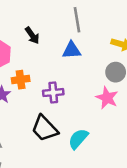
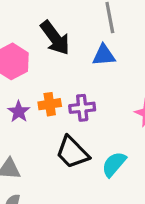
black arrow: (32, 35) -> (55, 38), size x1.6
orange cross: (21, 80) -> (50, 104), moved

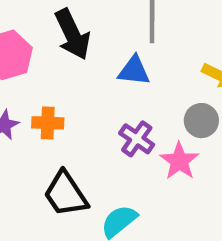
purple cross: (82, 108) -> (137, 139), moved, turned 30

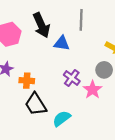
blue triangle: (134, 71) -> (62, 43), moved
orange cross: (48, 123) -> (27, 81), moved

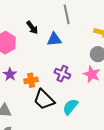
black arrow: (41, 25) -> (32, 28), size x0.6
purple cross: (72, 78) -> (62, 74), moved

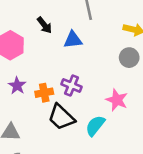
purple cross: (62, 74) -> (72, 86), moved
pink star: (92, 74) -> (117, 100), moved

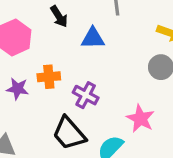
purple star: (17, 86) -> (17, 89), turned -30
orange cross: (44, 93) -> (49, 77), moved

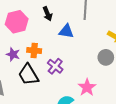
black trapezoid: (69, 133) -> (28, 75), moved

